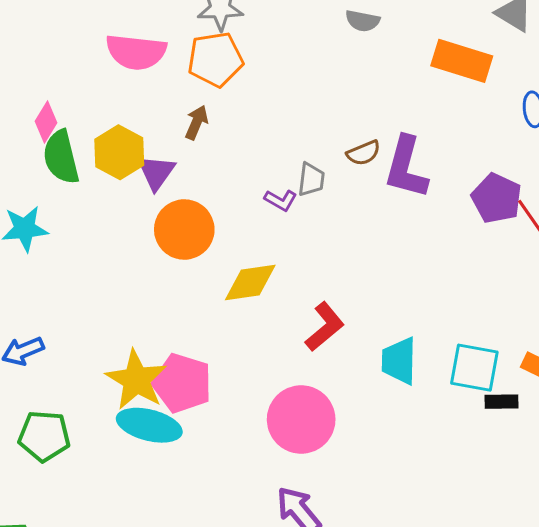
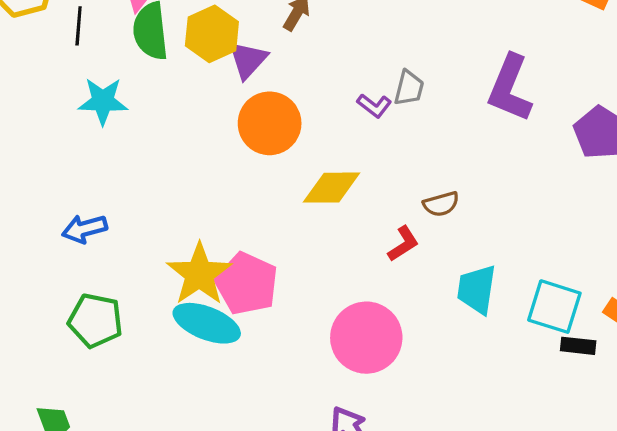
brown semicircle: (364, 153) -> (441, 204), moved
red L-shape: (325, 327) -> (403, 244), size x0.7

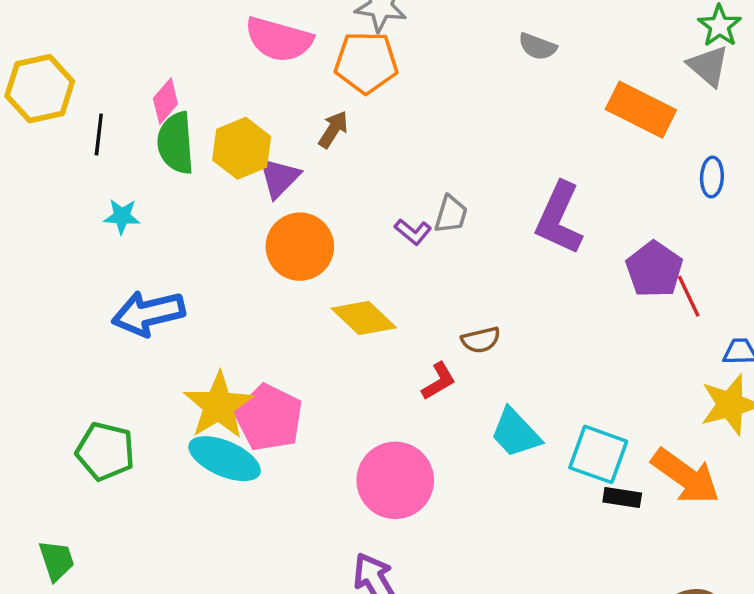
cyan star: (103, 101) -> (122, 216), size x0.7
yellow diamond: (331, 188) -> (364, 318), turned 42
blue arrow: (85, 229) -> (148, 313), moved, size x1.5
cyan trapezoid: (477, 289) -> (515, 433), turned -54

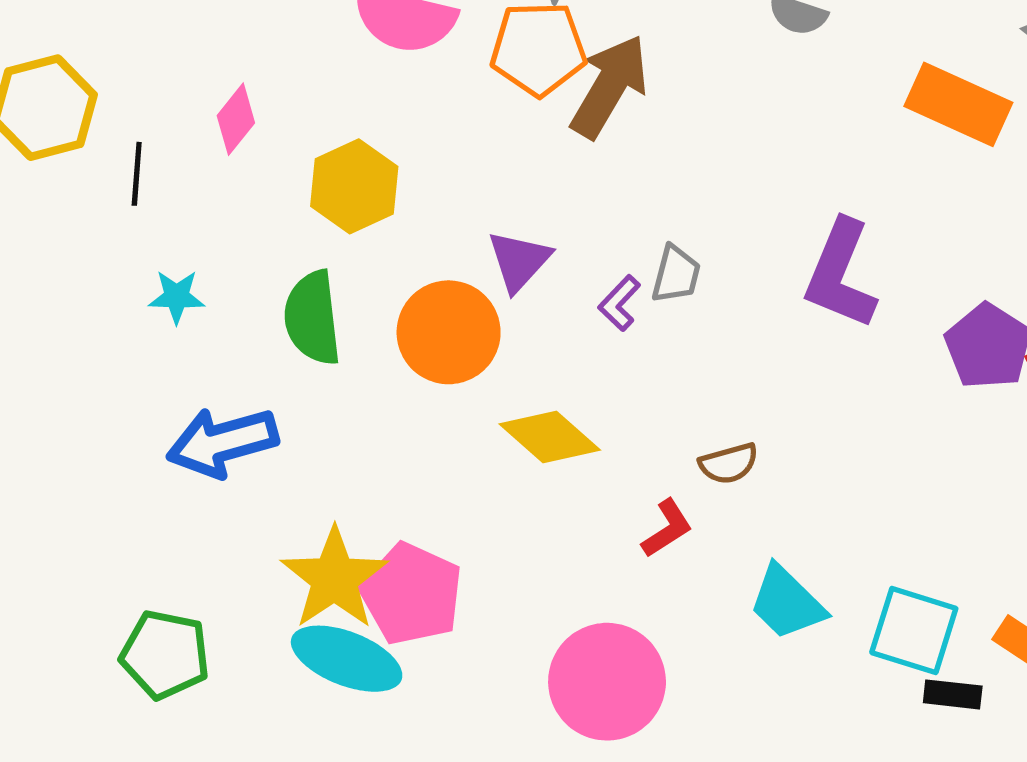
brown arrow: (333, 129) -> (609, 86), moved, size x1.8
green semicircle: (176, 143) -> (312, 318), moved
purple triangle: (279, 178) -> (519, 261), moved
purple L-shape: (413, 232) -> (619, 303), turned 96

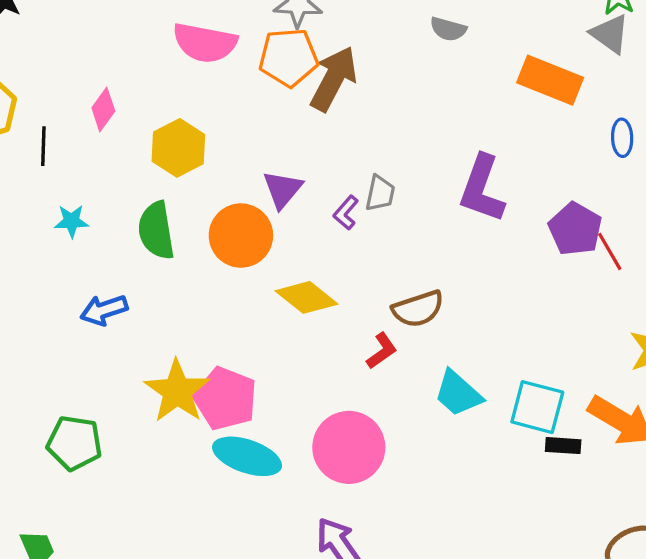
blue arrow: (222, 442) -> (104, 310), size x0.7
brown semicircle: (729, 463) -> (418, 309), size x1.4
cyan ellipse: (347, 659) -> (247, 456), moved

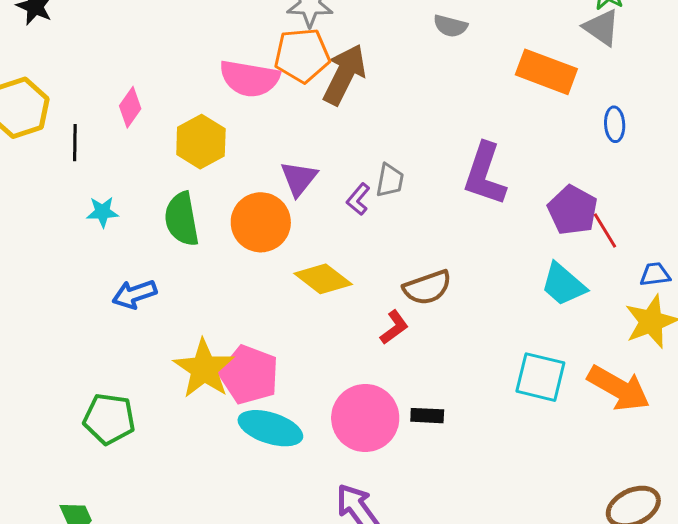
pink semicircle: (205, 43) -> (249, 79), moved
cyan trapezoid: (458, 393) -> (563, 284), moved
black rectangle: (563, 446) -> (427, 416), moved

